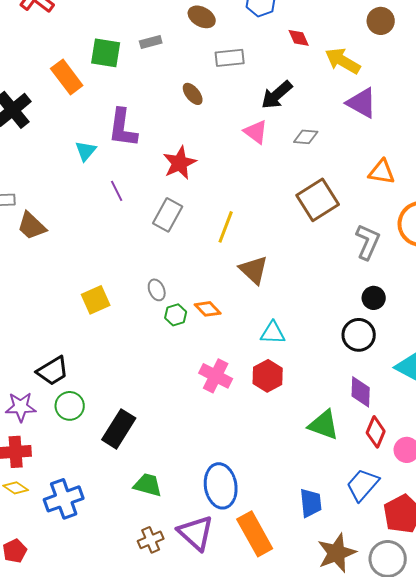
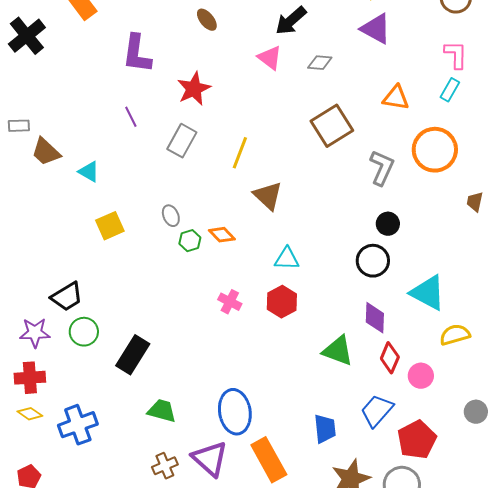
cyan triangle: (86, 151) -> (89, 172), moved, turned -40
pink cross: (216, 376) -> (230, 302), size x0.7

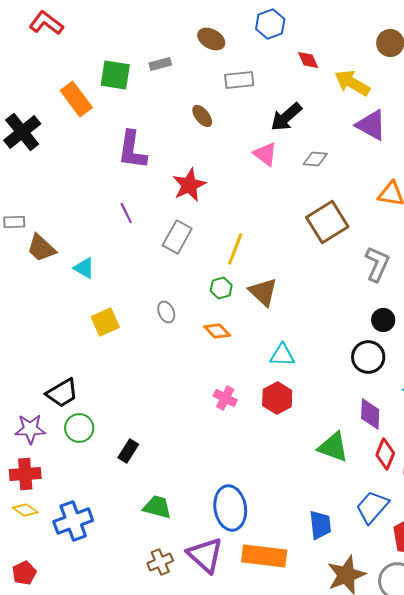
green hexagon: (190, 241) -> (221, 288), moved
black rectangle: (133, 355) -> (128, 451), size x0.6
orange rectangle: (269, 460) -> (264, 556), turned -54

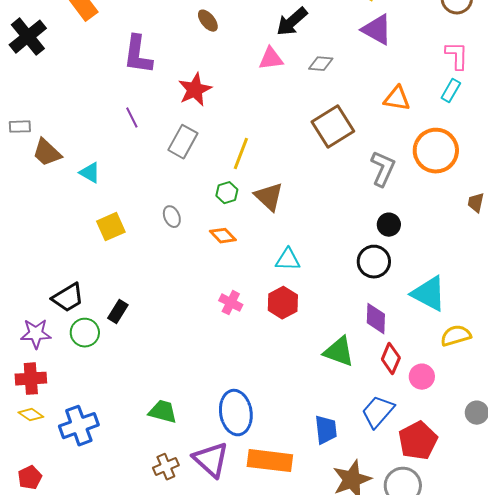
pink triangle: (265, 154) -> (271, 59), turned -44
black rectangle: (128, 451) -> (118, 312), moved

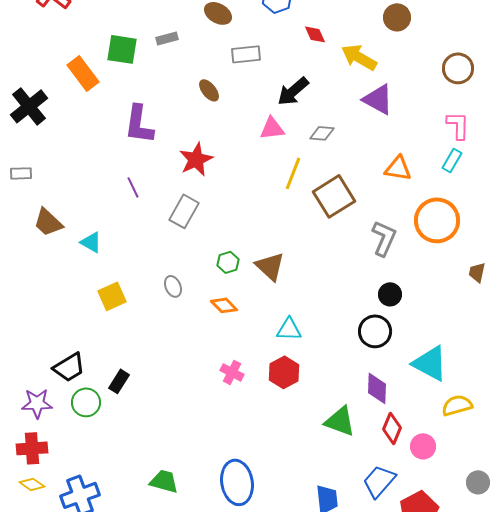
gray rectangle: (20, 127) -> (21, 173), moved
yellow line: (241, 154) -> (293, 173), moved

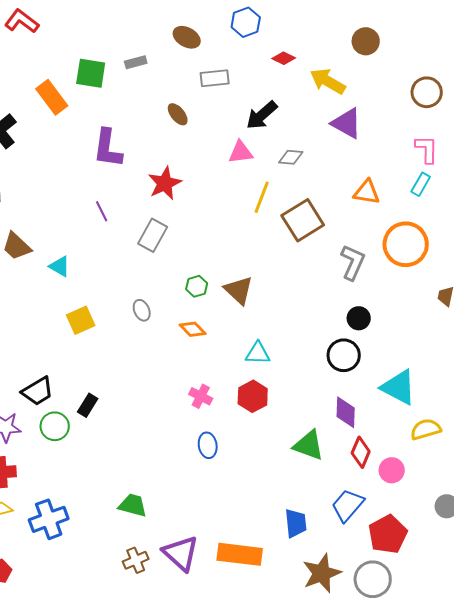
red diamond: (315, 34) -> (284, 58), turned -40
blue ellipse: (237, 482) -> (208, 445), moved, size x0.6

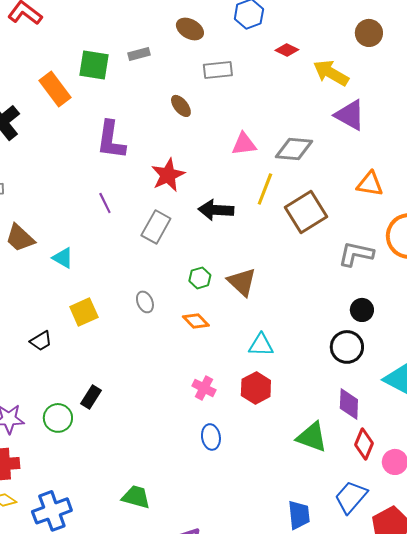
black arrow: (262, 115) -> (216, 210), moved, turned 44
gray diamond: (291, 157) -> (294, 149), size x1.5
gray L-shape: (353, 262) -> (356, 254), turned -102
black trapezoid: (38, 391) -> (41, 341), moved, size x0.7

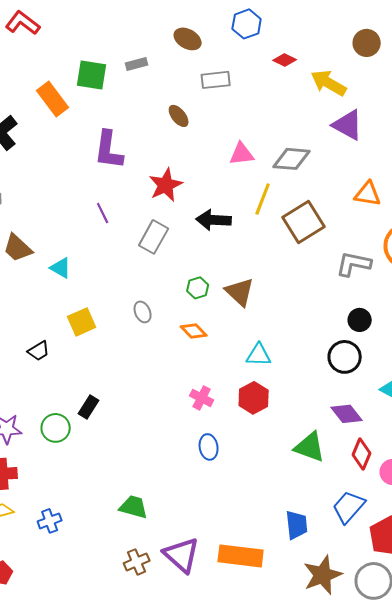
purple diamond: (349, 404) -> (347, 414), turned -40
blue cross: (52, 511) -> (50, 521), size x0.6

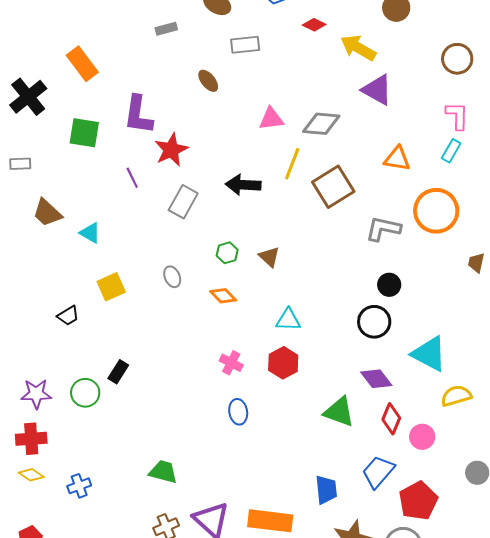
green square: (92, 75) -> (84, 133), moved
red star: (166, 185) -> (171, 150), moved
brown triangle: (240, 292) -> (269, 257), size x0.7

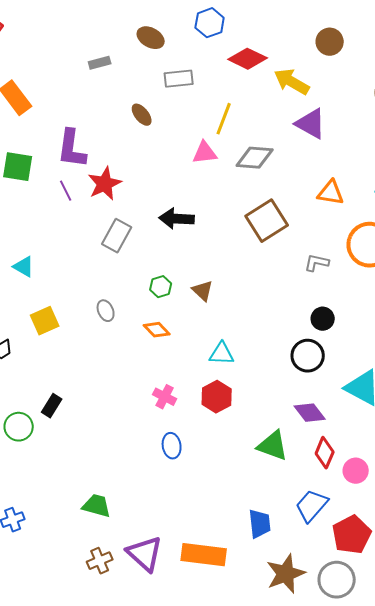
red diamond: (314, 25) -> (248, 59), size x1.6
yellow line: (292, 164) -> (224, 119), moved
purple line: (132, 178) -> (66, 191), moved
gray L-shape: (383, 229) -> (317, 263), size x0.7

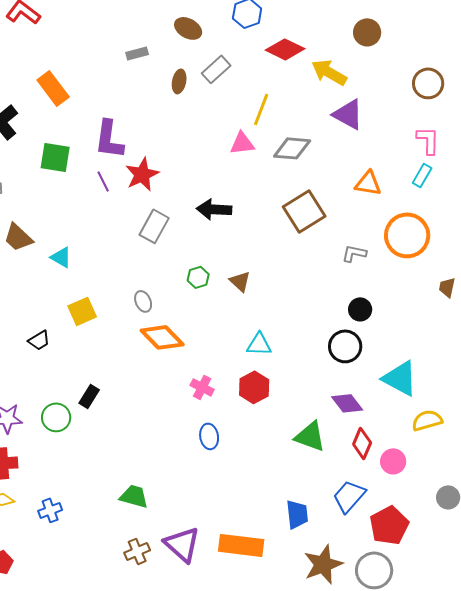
gray rectangle: (179, 79) -> (216, 69), turned -36
brown ellipse: (142, 115) -> (179, 81), moved, turned 50
orange diamond: (157, 330) -> (162, 337), moved, size x1.6

